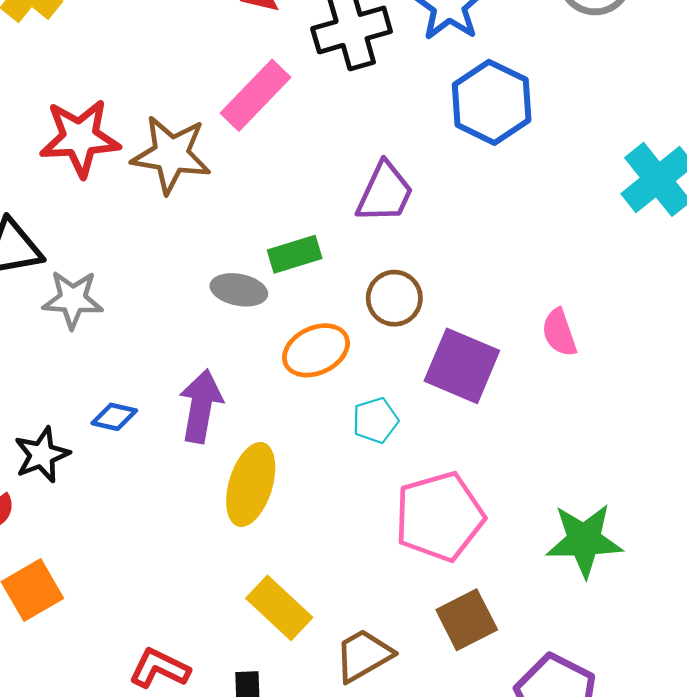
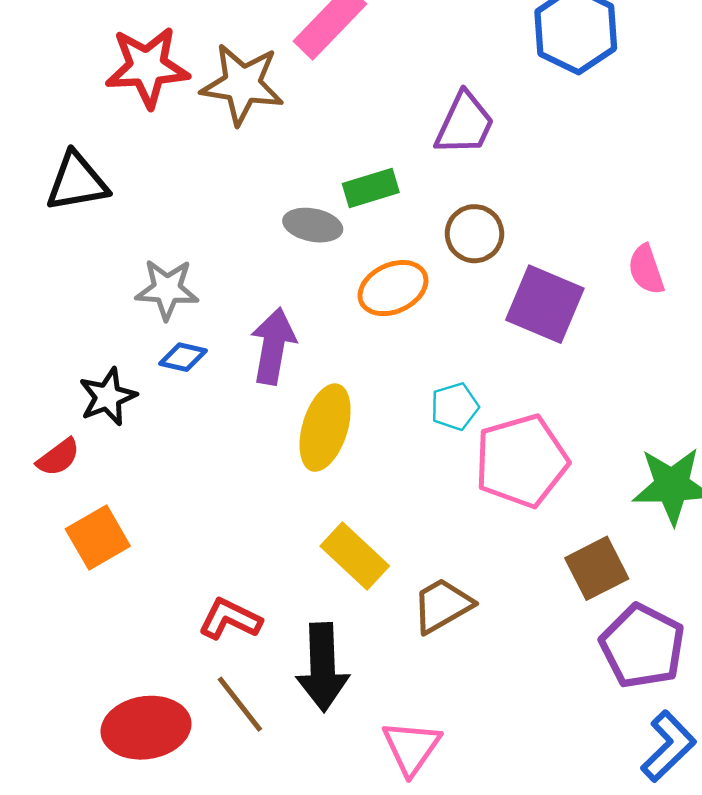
gray star: (73, 299) -> (167, 289), moved
cyan pentagon: (375, 420) -> (455, 407), moved
brown square: (467, 620) -> (597, 568), moved

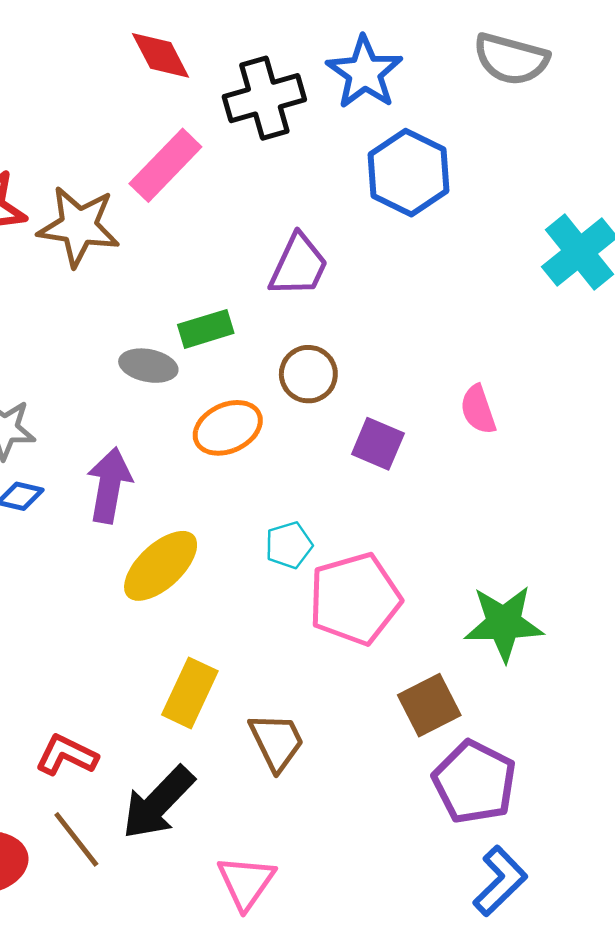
purple square: (545, 304) -> (378, 444), size x0.7
yellow ellipse: (325, 428) -> (161, 566), turned 30
yellow rectangle: (355, 556) -> (190, 693), turned 72
brown trapezoid: (442, 605) -> (277, 742), turned 94
black arrow: (323, 667) -> (158, 803), turned 46

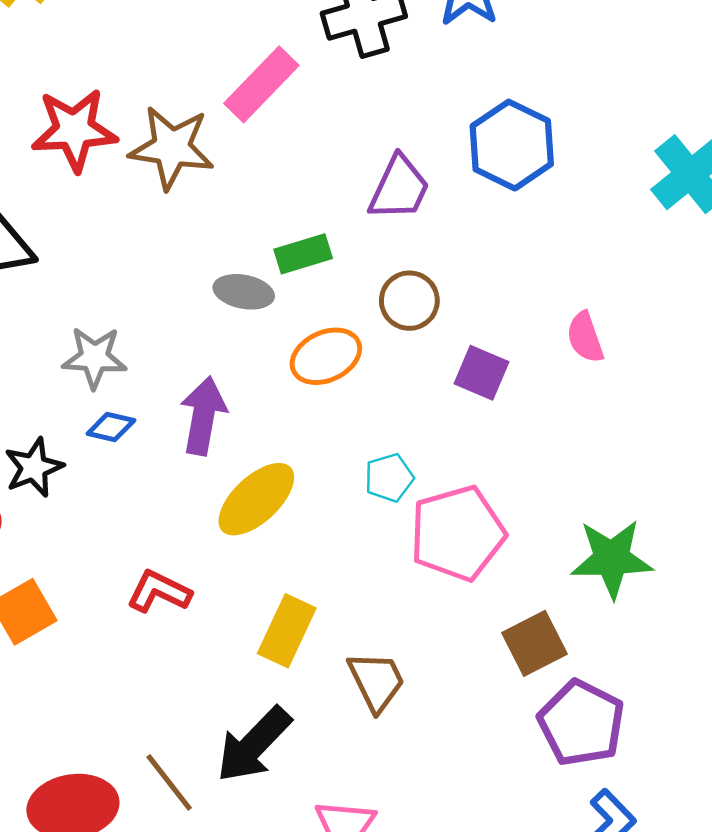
blue hexagon: (409, 173) -> (512, 145), moved
red L-shape: (67, 755) -> (159, 591), moved

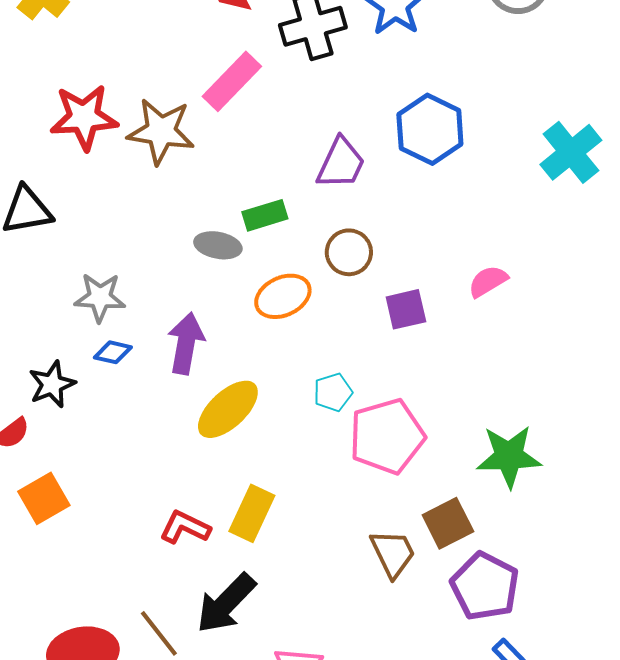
pink semicircle: (585, 337) -> (488, 281), turned 78
purple square: (481, 373) -> (406, 309), turned -36
red L-shape: (159, 591) -> (185, 527), moved
brown trapezoid: (376, 681) -> (393, 553), moved

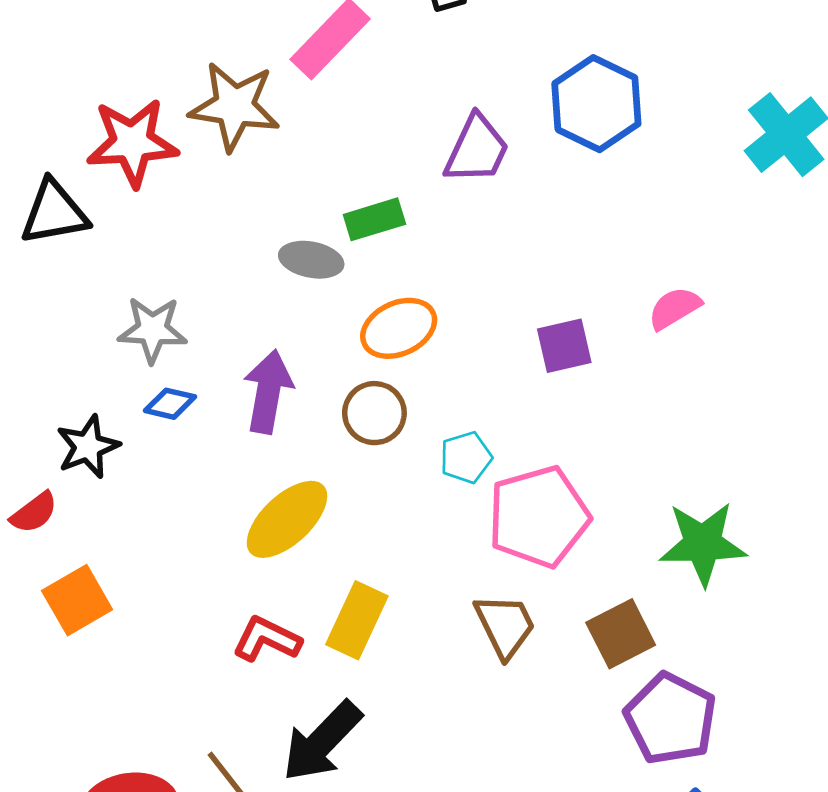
red star: (84, 117) -> (132, 143), moved
brown circle: (349, 252) -> (374, 413), moved
yellow ellipse: (228, 409) -> (287, 519), moved
brown trapezoid: (393, 553) -> (505, 626), moved

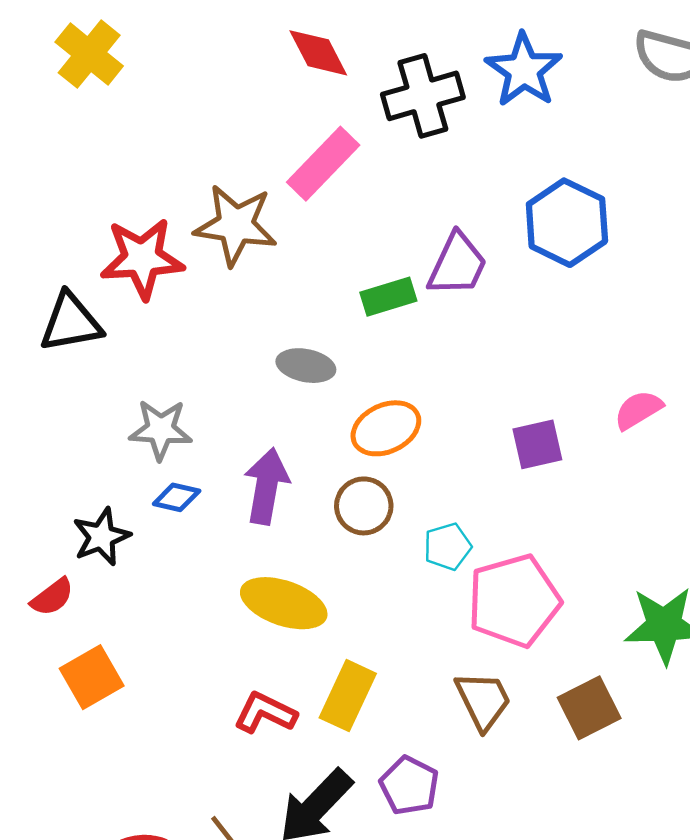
green rectangle: (374, 219) -> (388, 297), moved
yellow ellipse: (287, 519) -> (284, 603), turned 62
purple pentagon: (670, 719) -> (409, 785), moved, size x0.7

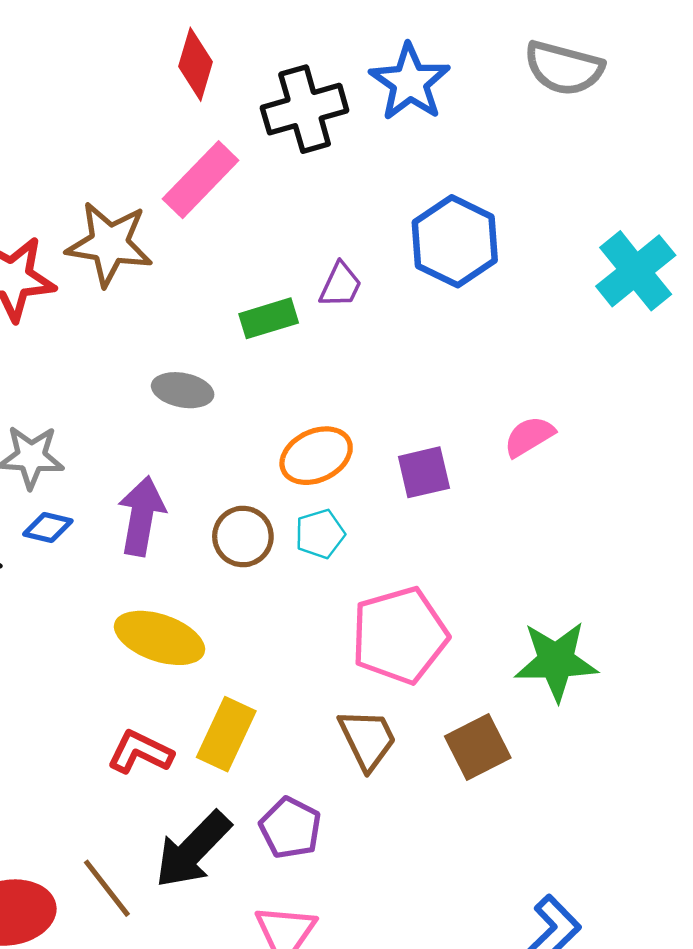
red diamond: (318, 53) -> (195, 64), turned 44
purple trapezoid: (457, 265) -> (340, 285), size x0.7
orange ellipse: (386, 428) -> (316, 456), moved
cyan pentagon: (447, 547) -> (320, 534), moved

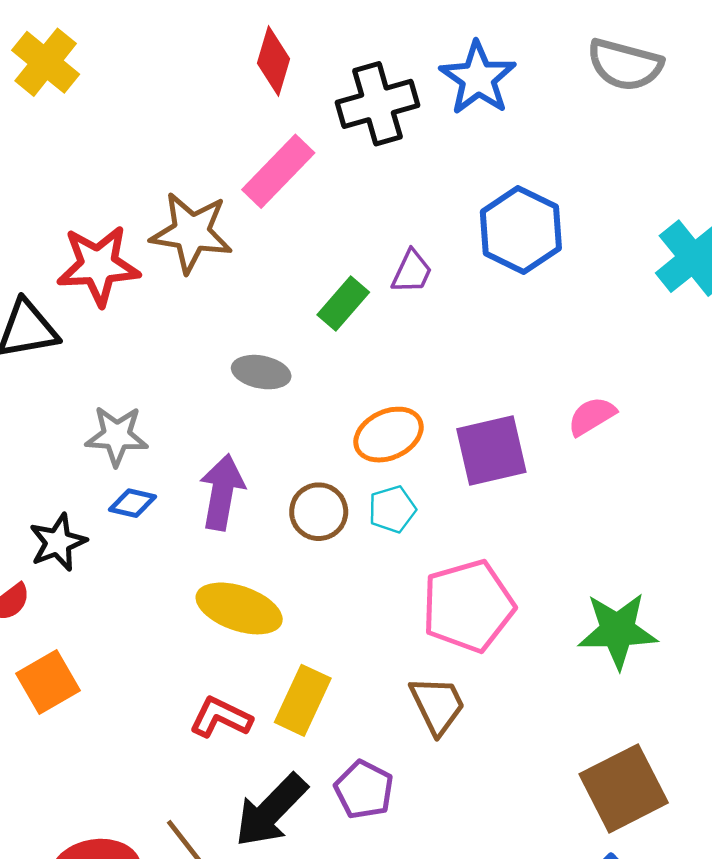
green rectangle: (269, 318) -> (343, 303), turned -32
purple square: (424, 472) -> (491, 450), size x1.4
brown square: (478, 747) -> (624, 788), moved, size x1.4

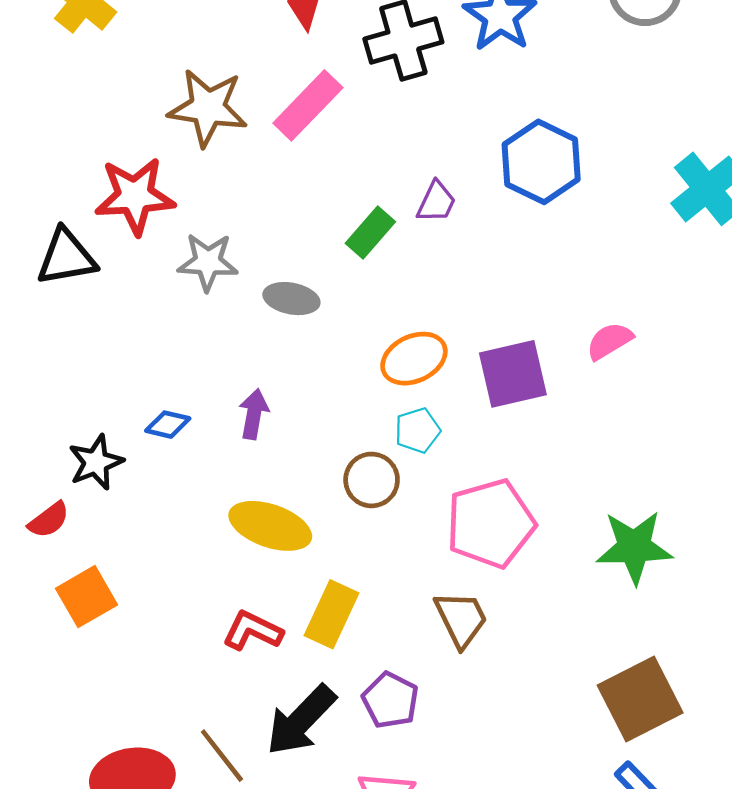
brown star: (191, 232) -> (208, 108), moved
gray star: (117, 436) -> (208, 262), moved
purple arrow: (222, 492) -> (254, 414), size x0.7
brown circle: (319, 512) -> (372, 480), moved

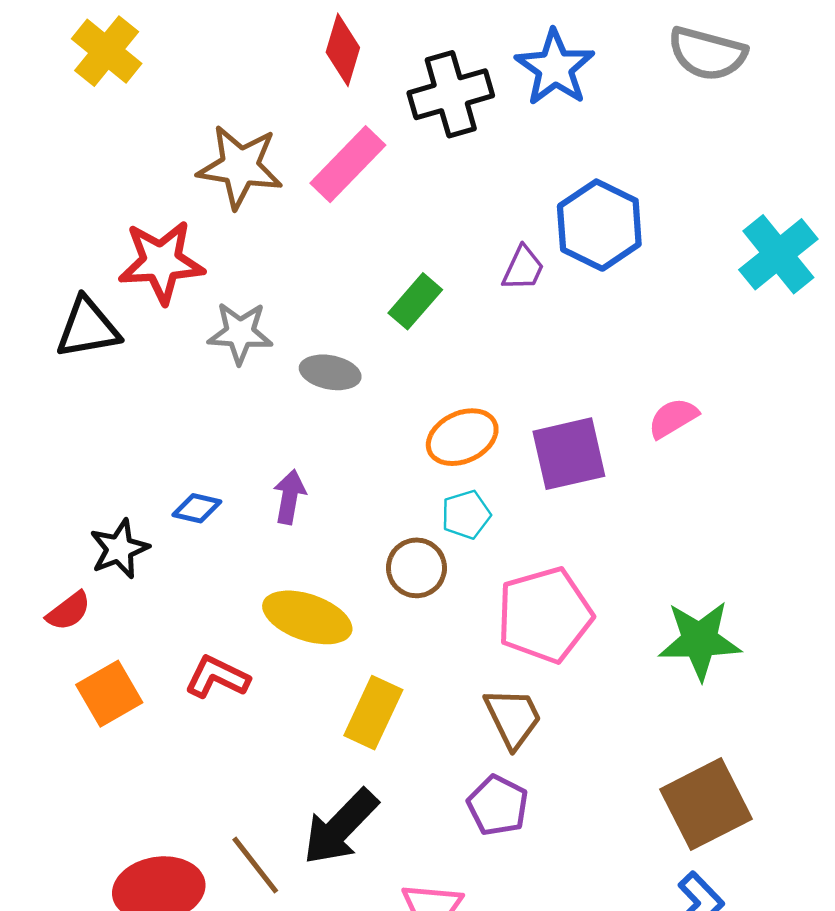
purple trapezoid: (436, 202) -> (523, 268), moved
red L-shape: (253, 631) -> (217, 677), moved
purple pentagon: (390, 700) -> (498, 805), moved

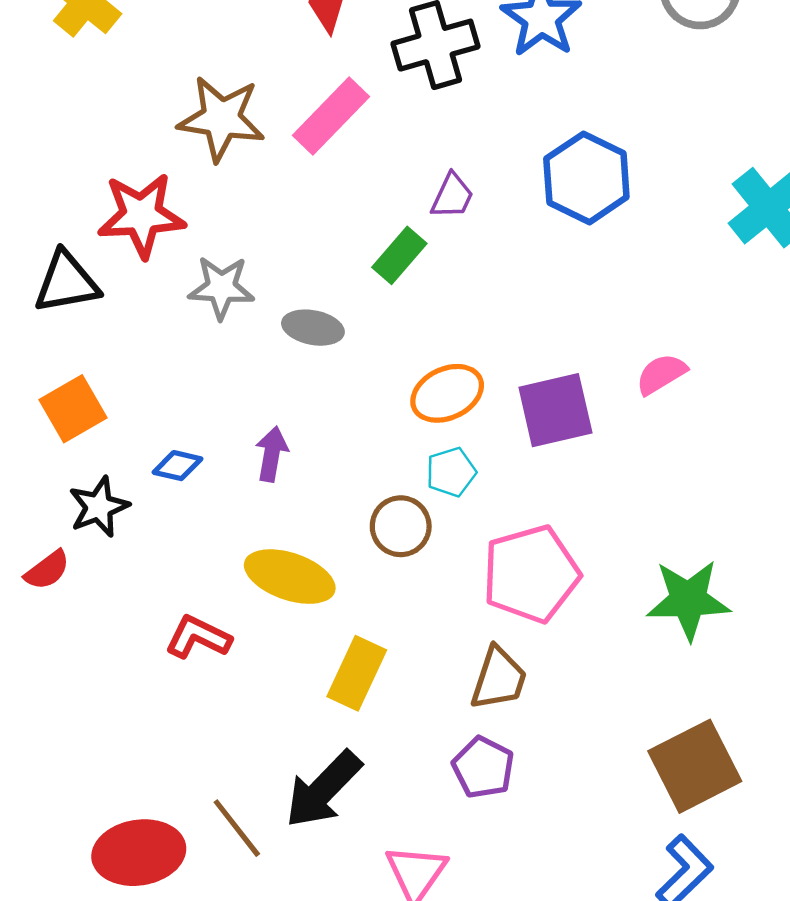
purple trapezoid: (523, 268) -> (452, 196), moved
orange square: (109, 694) -> (73, 409), moved
brown trapezoid: (513, 718) -> (499, 678), turned 44

